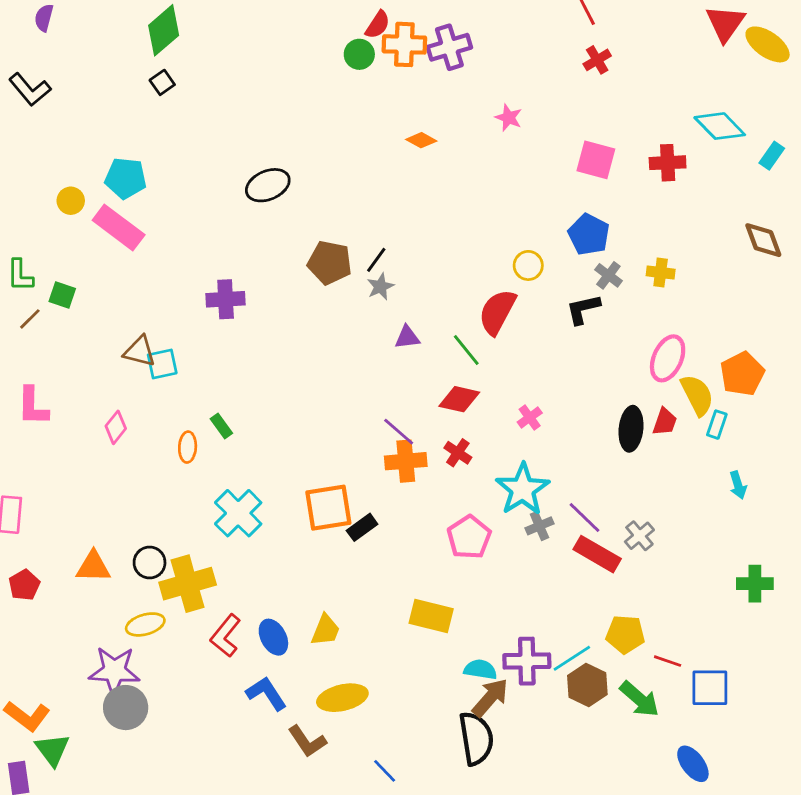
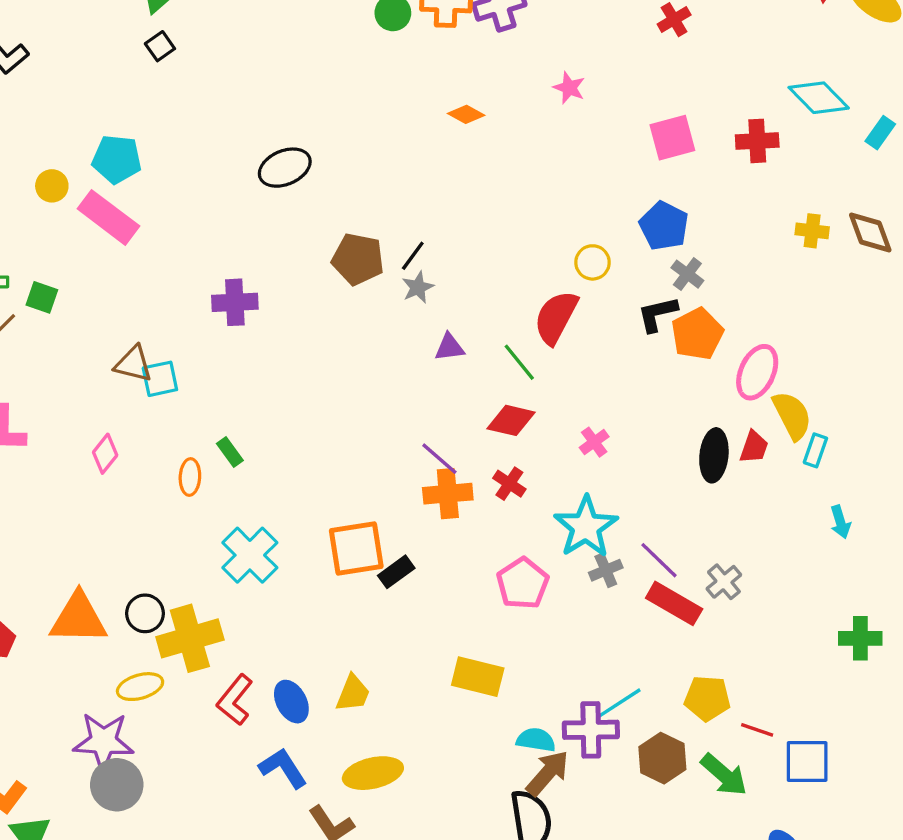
pink square: (596, 160) -> (672, 138), turned -30
yellow cross: (661, 273) -> (812, 231), moved
orange pentagon: (742, 374) -> (697, 334), moved
orange triangle: (93, 567) -> (78, 618), size x1.4
cyan line: (572, 658) -> (619, 703), moved

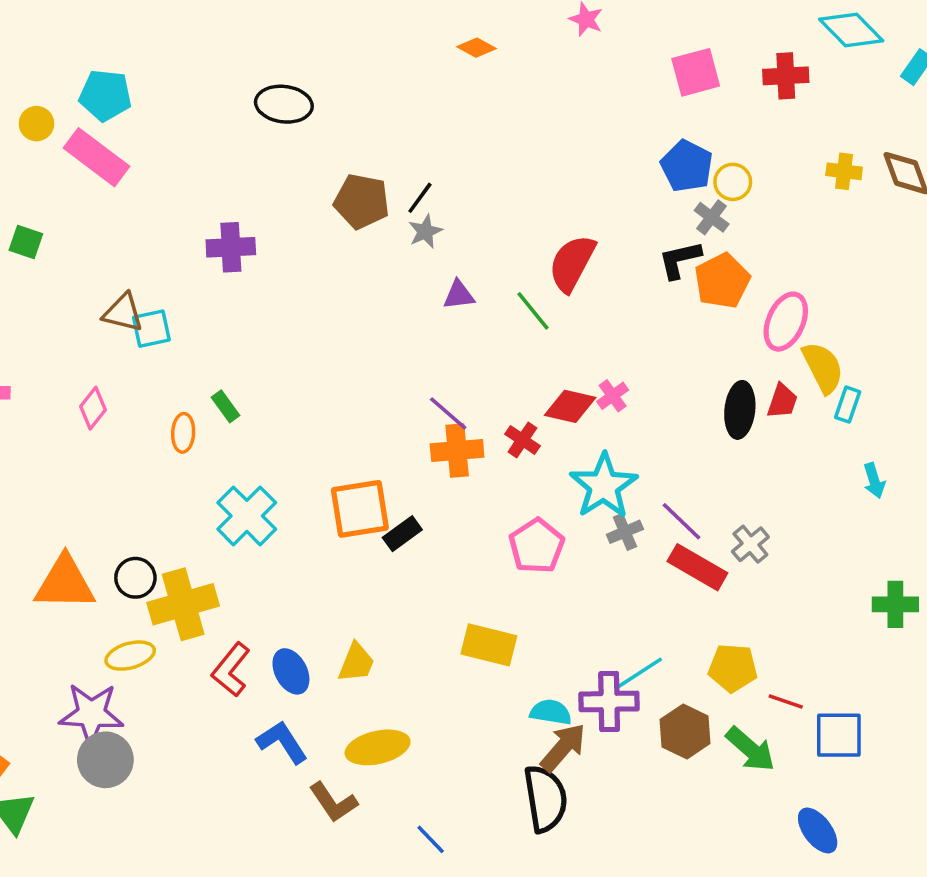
black ellipse: (285, 168) -> (284, 104), turned 30
yellow circle: (592, 262) -> (733, 182), moved
red diamond: (511, 420) -> (570, 406), moved

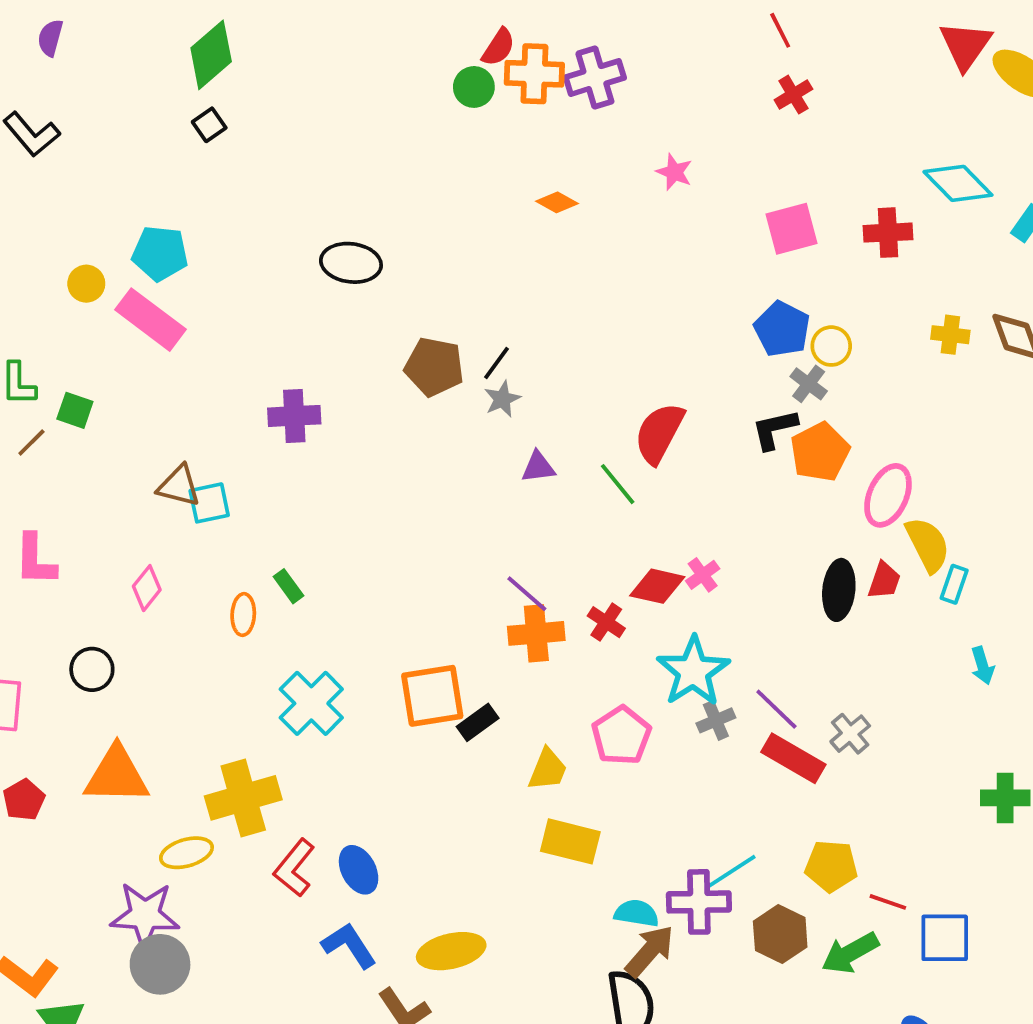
black circle: (135, 578) -> (92, 669), moved
yellow trapezoid: (356, 663) -> (548, 770), moved
green arrow: (750, 749) -> (850, 953), turned 110

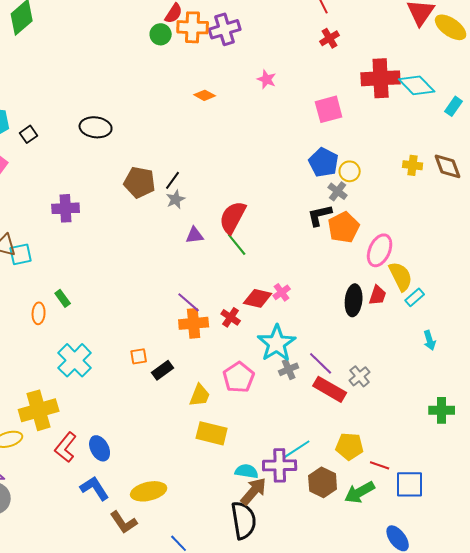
black square: (209, 125) -> (29, 134), moved
red cross: (888, 233) -> (381, 78), moved, size x1.5
red semicircle: (659, 433) -> (233, 217), moved
cyan rectangle: (954, 584) -> (415, 297), turned 30
orange square: (432, 696) -> (139, 356), size x0.5

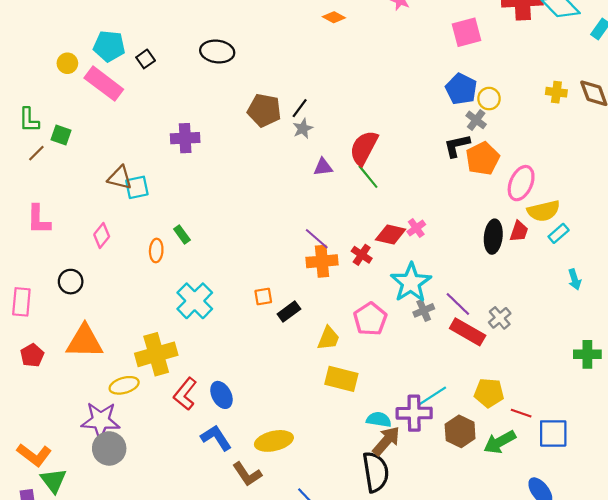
yellow semicircle: (401, 276) -> (544, 211), turned 104

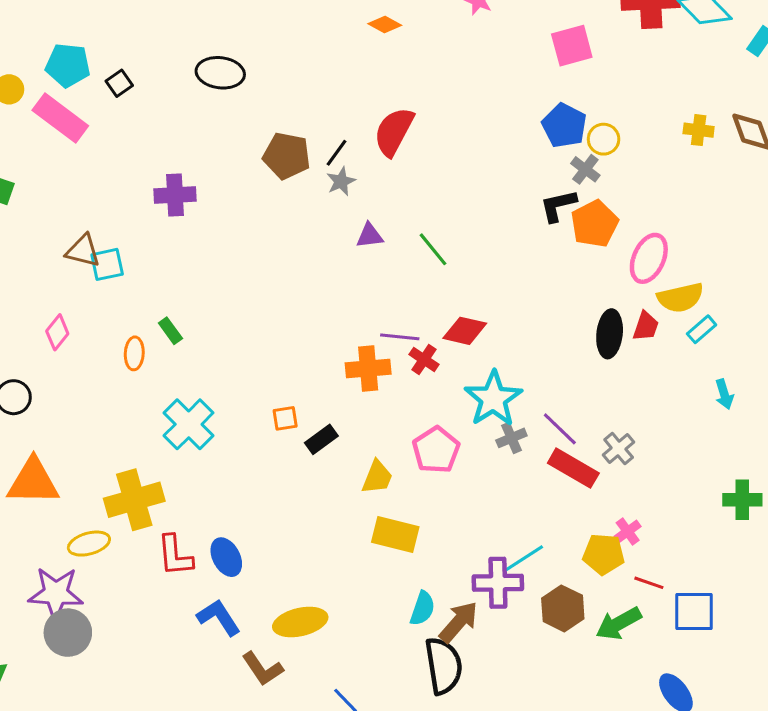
red semicircle: (364, 148) -> (394, 132), moved
pink cross: (416, 228) -> (628, 531), moved
purple line: (317, 239) -> (400, 337), moved, turned -35
red L-shape: (185, 394) -> (175, 556), turned -44
cyan semicircle: (379, 420) -> (422, 608), moved, turned 100

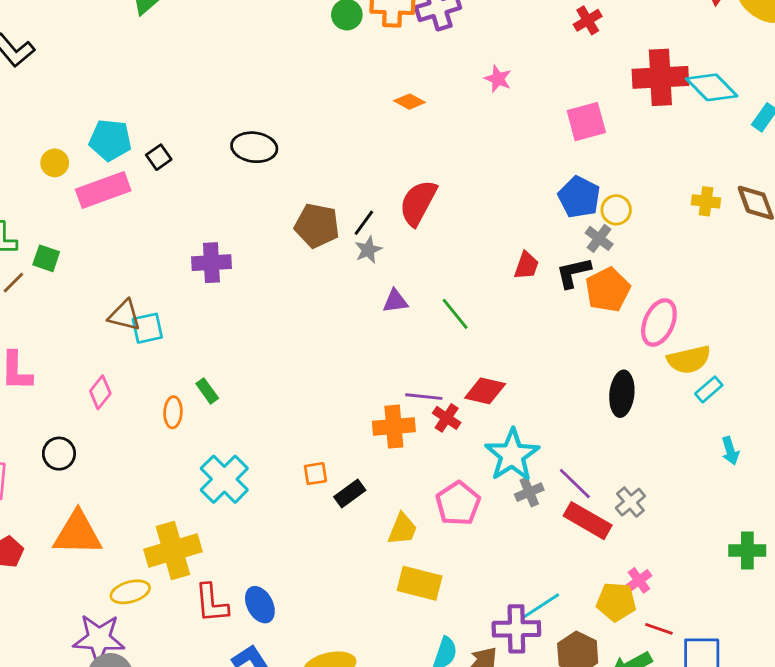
pink rectangle: (60, 118) -> (103, 190), turned -57
red trapezoid: (646, 326) -> (526, 265), moved

